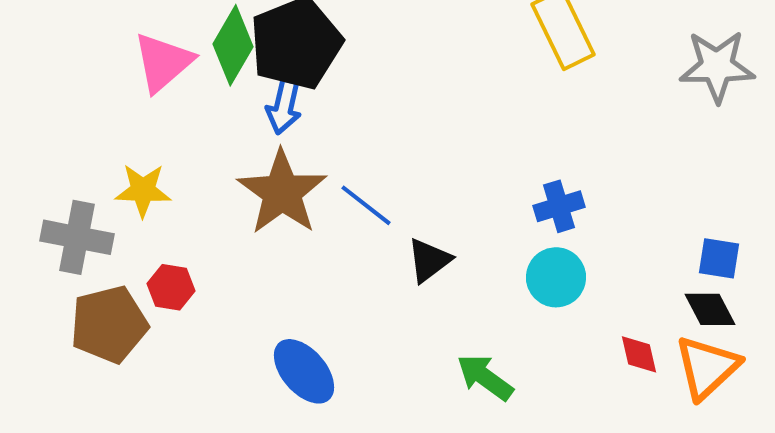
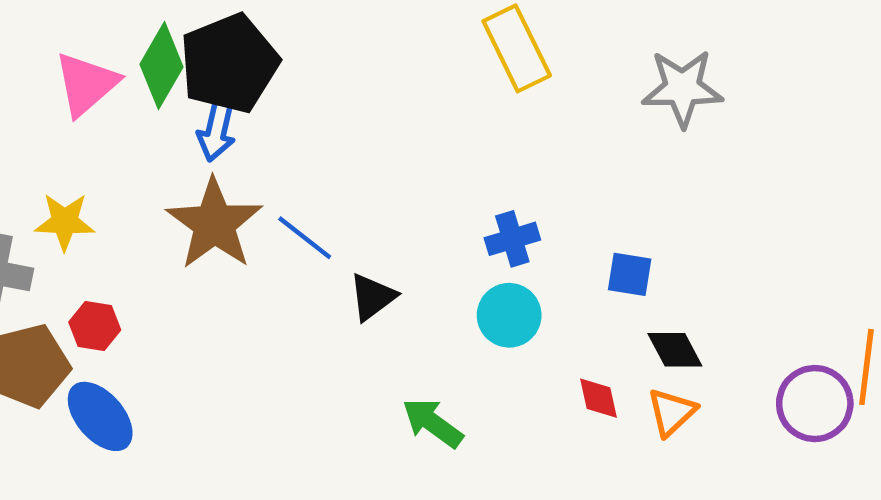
blue square: (719, 258) -> (630, 274), moved
orange triangle: (707, 367) -> (672, 412), size x0.7
blue ellipse: (304, 371) -> (100, 416), moved

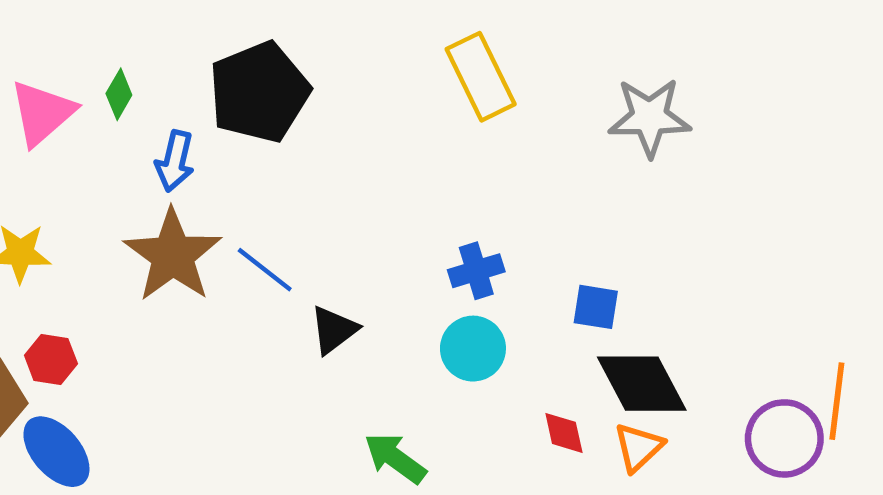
black pentagon: (229, 63) -> (259, 92), moved
green diamond: (162, 66) -> (119, 94), size x0.6
black diamond: (675, 350) -> (642, 384), size x1.6

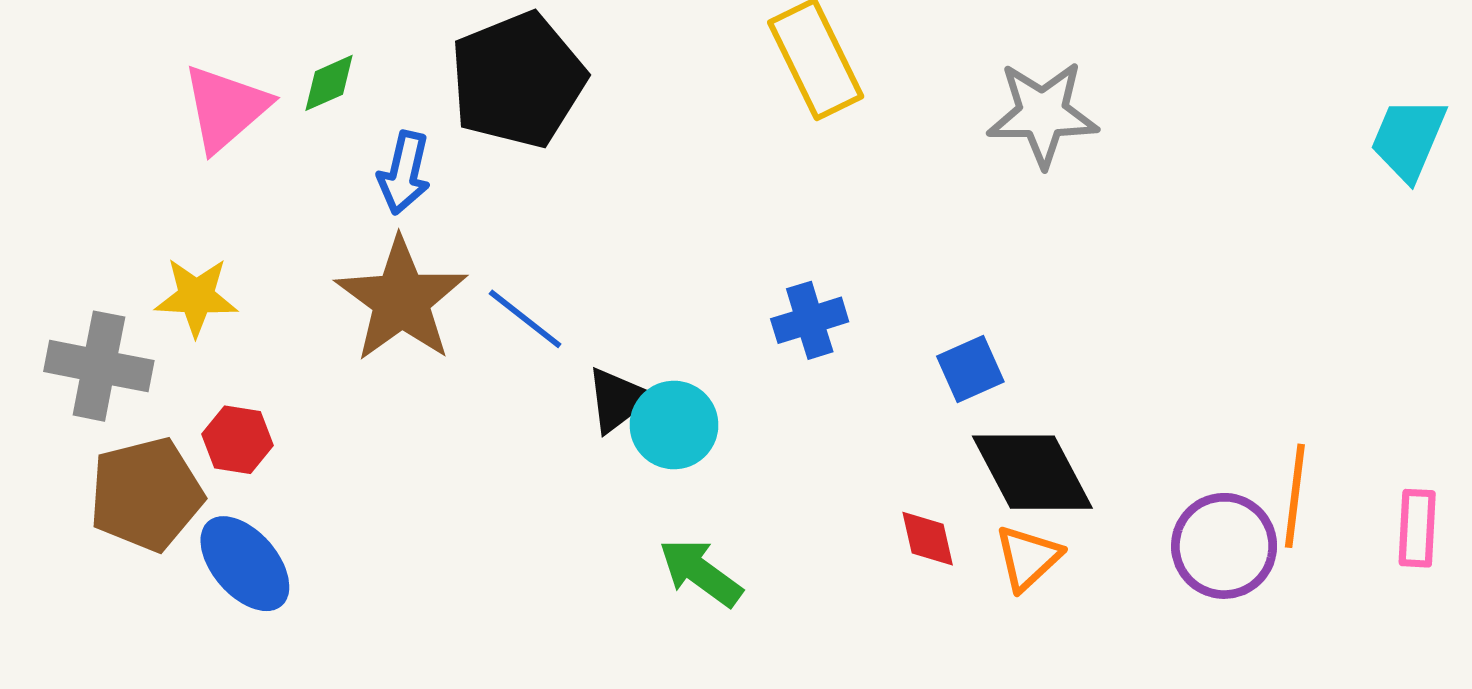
green diamond: (119, 94) -> (329, 83), turned 36
blue square: (596, 307) -> (970, 369), turned -33
cyan circle: (473, 349) -> (674, 425), moved

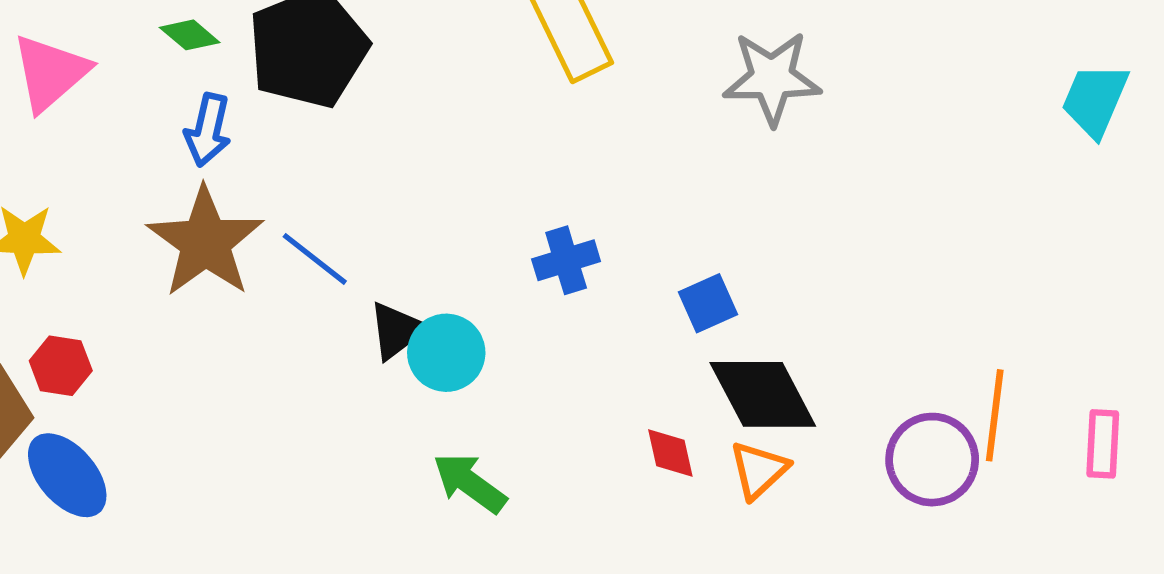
green diamond: (329, 83) -> (190, 35), moved, turned 64

